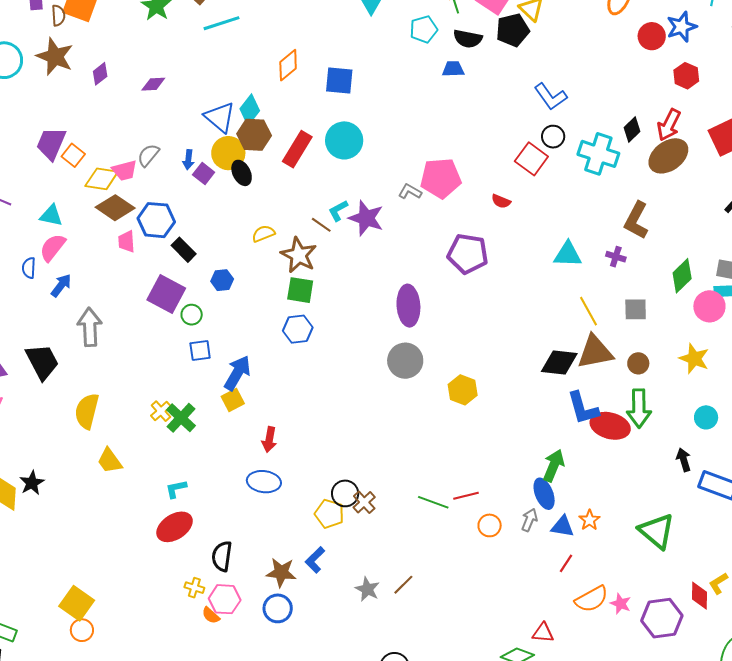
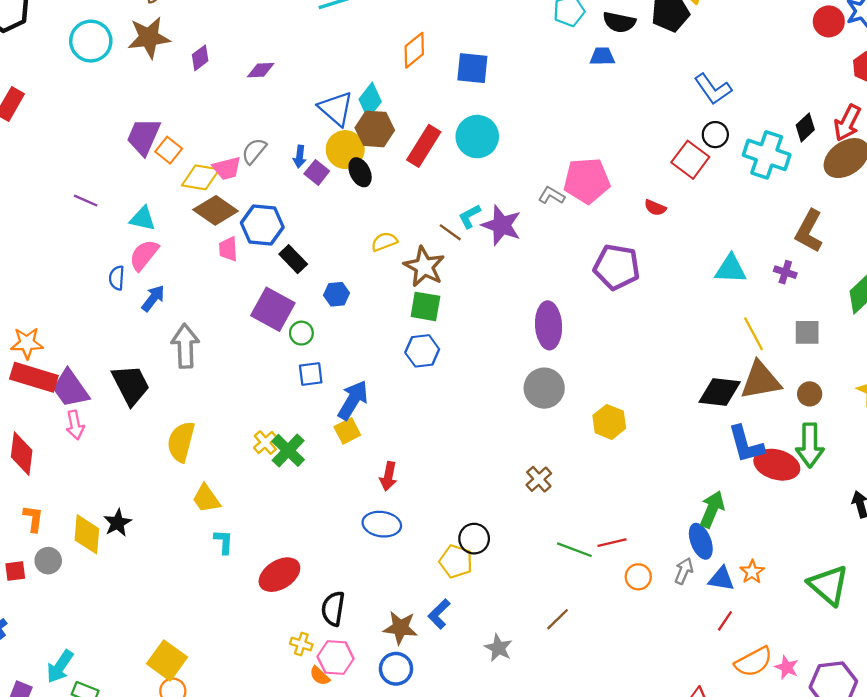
brown star: (55, 56) -> (149, 37), turned -30
cyan L-shape: (176, 489) -> (224, 542), moved, turned 105
brown cross: (364, 502) -> (539, 479), moved
brown line: (403, 585) -> (558, 619), moved

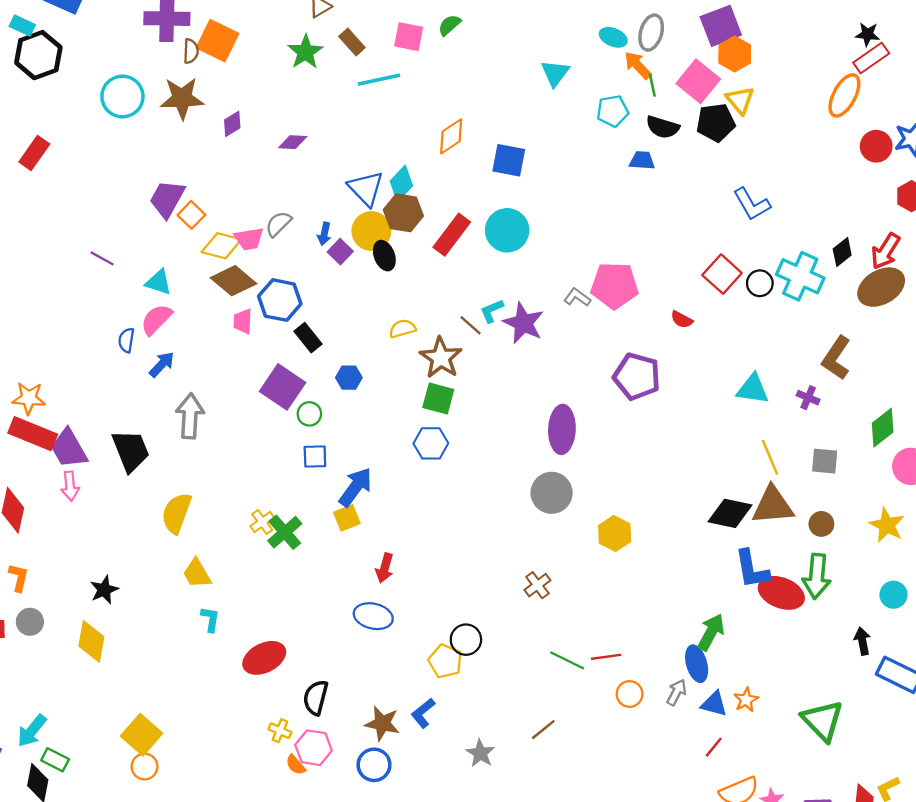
black circle: (715, 135) -> (760, 283), moved
yellow diamond: (87, 534) -> (91, 641), moved

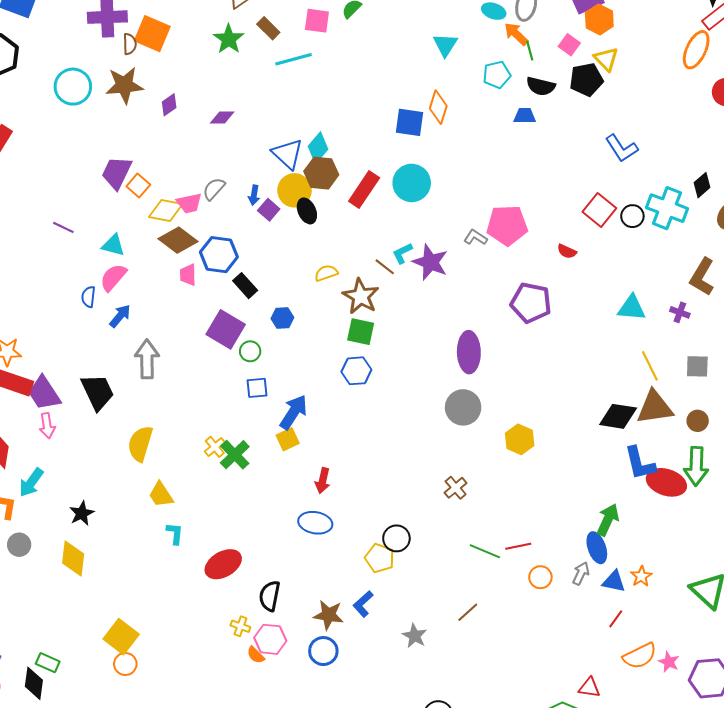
pink square: (698, 81) -> (569, 45), size x0.6
orange diamond: (451, 136) -> (438, 107), moved, turned -36
cyan arrow: (32, 731) -> (31, 483), moved

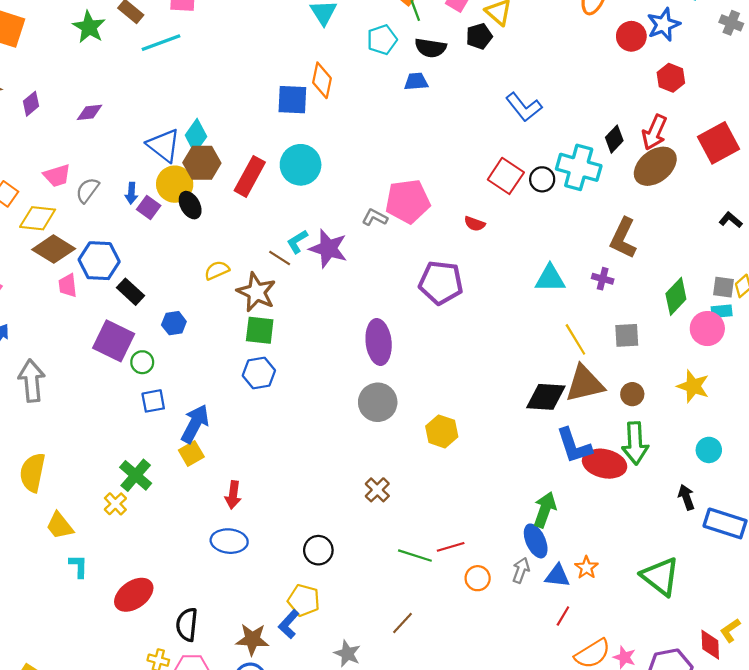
black pentagon: (586, 80) -> (479, 36), size x0.7
pink trapezoid: (189, 203) -> (57, 176), moved
yellow cross: (215, 447) -> (115, 504), moved
yellow pentagon: (380, 558) -> (304, 600), moved

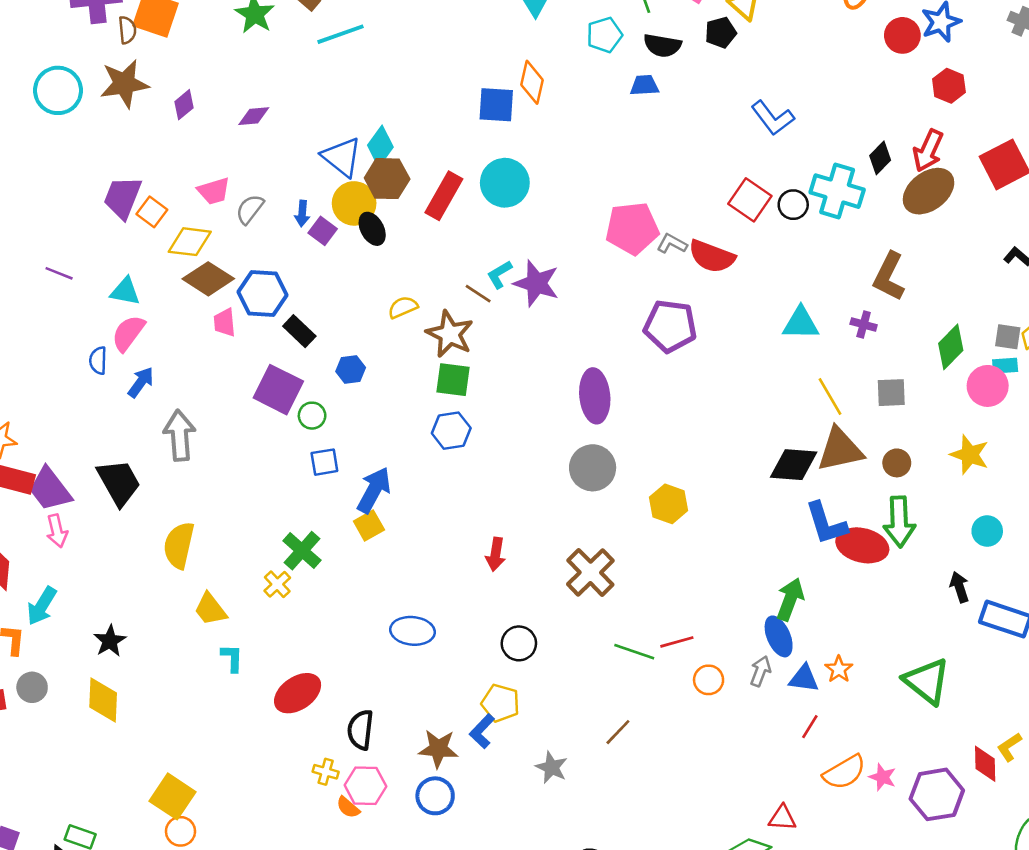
gray L-shape: (375, 217) -> (672, 244), moved
red semicircle: (475, 224) -> (712, 256), size x1.8
brown cross: (377, 490) -> (590, 572), size x1.6
red arrow: (233, 495) -> (496, 554), moved

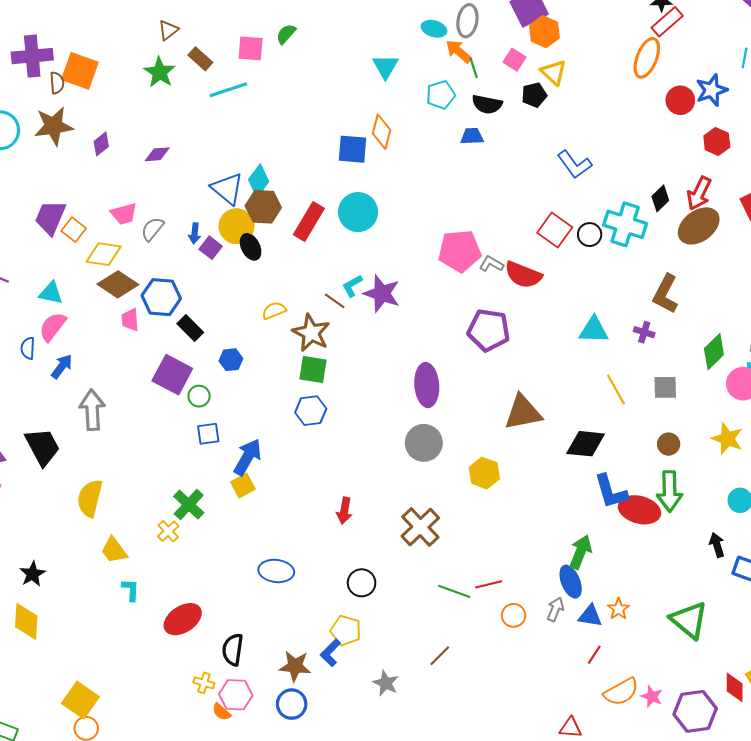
brown triangle: (840, 450) -> (523, 412), moved

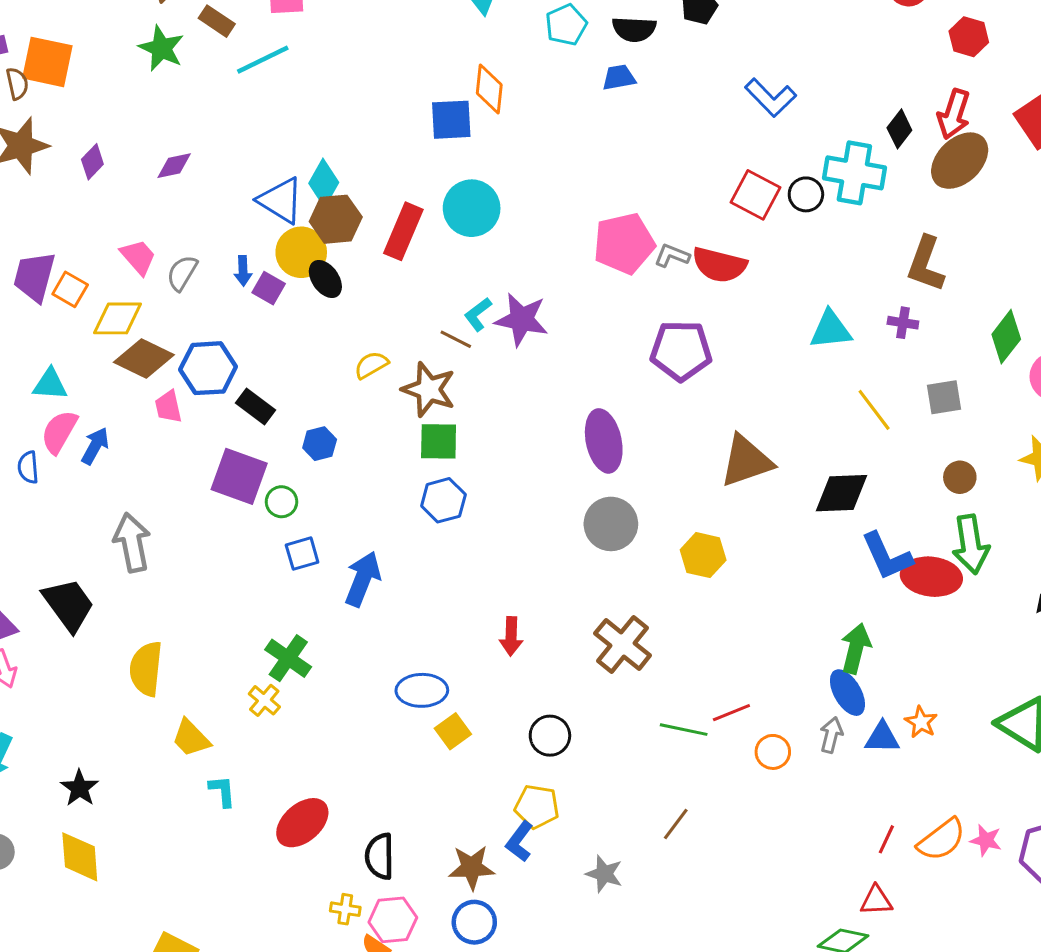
pink trapezoid: (124, 214) -> (138, 257), turned -108
blue arrow: (62, 366) -> (95, 446), moved
yellow square: (243, 486) -> (453, 731), moved
blue ellipse: (276, 571) -> (422, 690), moved
red line: (594, 655) -> (886, 839), moved

